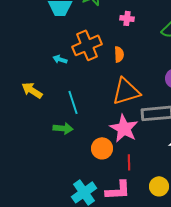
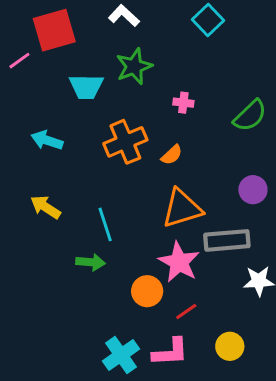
orange semicircle: (119, 54) -> (172, 155), turned 49
cyan arrow: (60, 59) -> (47, 140), moved, size x1.5
red line: (129, 162) -> (186, 311), turned 56

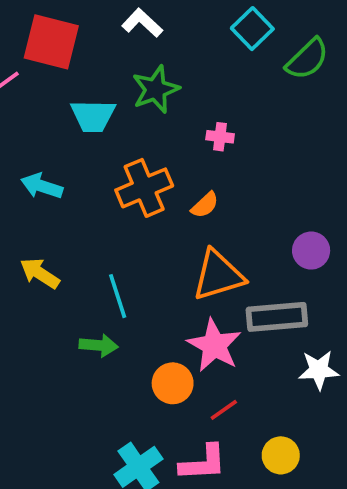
red square: (54, 30) -> (51, 42), turned 30
green semicircle: (250, 116) -> (307, 59), moved

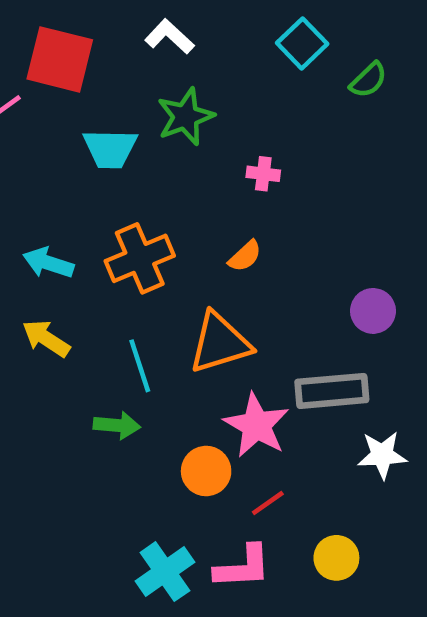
green semicircle: (307, 59) -> (368, 80), size x0.7
cyan arrow: (42, 186) -> (48, 263), moved
orange cross: (144, 188) -> (140, 258), moved
orange triangle: (218, 275) -> (220, 343), moved

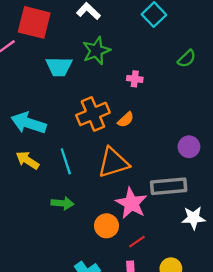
green semicircle: (368, 80) -> (187, 59), moved
orange cross: (140, 258) -> (93, 114), moved
cyan arrow: (48, 263) -> (29, 123), size x1.4
cyan line: (140, 366) -> (66, 161), moved

